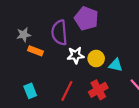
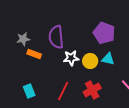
purple pentagon: (86, 18) -> (104, 33), moved
cyan triangle: (116, 65) -> (108, 59), moved

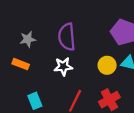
orange rectangle: (34, 54) -> (21, 64), moved
white star: (71, 58) -> (63, 66), moved

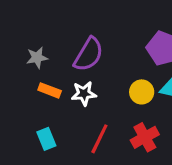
purple semicircle: (67, 37) -> (89, 54), turned -144
orange rectangle: (21, 64) -> (50, 90), moved

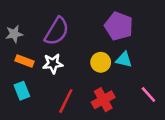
cyan rectangle: (46, 139) -> (22, 91), moved

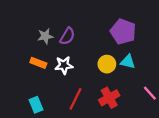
purple semicircle: (57, 31) -> (67, 36), size x0.7
gray star: (14, 34) -> (45, 36), moved
cyan rectangle: (22, 91) -> (36, 105), moved

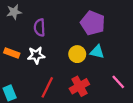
gray star: (45, 36) -> (14, 12), moved
purple semicircle: (67, 36) -> (40, 27), turned 147

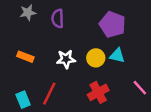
purple semicircle: (40, 27) -> (58, 19), moved
white star: (36, 55) -> (66, 59), moved
red line: (47, 87) -> (49, 94), moved

